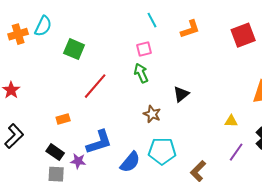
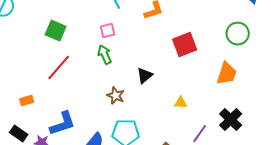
red square: (243, 35) -> (185, 45), moved
green square: (74, 49) -> (56, 31), moved
yellow triangle: (231, 121) -> (181, 103), moved

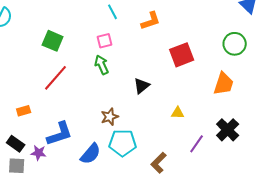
brown star: (116, 96) -> (110, 117), moved, turned 30

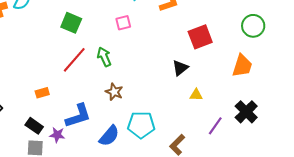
green arrow: (102, 65) -> (104, 57), moved
black triangle: (142, 86) -> (180, 68), moved
brown star: (110, 117) -> (114, 92), moved, turned -30

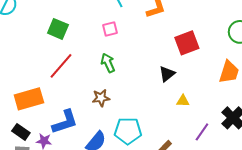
green arrow: (104, 57) -> (108, 63), moved
brown star: (114, 92) -> (101, 98), turned -30
orange rectangle: (42, 93) -> (29, 99), size x2.0

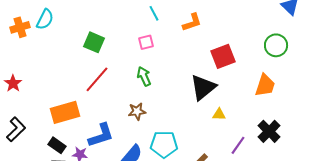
black triangle: (167, 74) -> (203, 87), size x1.6

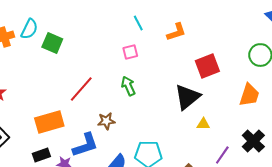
green square: (94, 42) -> (52, 43), moved
brown star: (137, 111) -> (106, 121), moved
black rectangle: (57, 145) -> (41, 155), turned -54

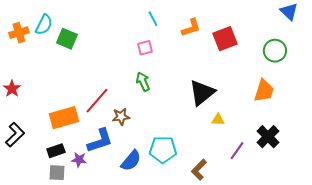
red square: (207, 66) -> (225, 39), moved
red line: (81, 89) -> (97, 101), moved

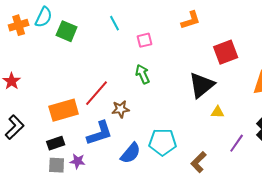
cyan line: (153, 19) -> (115, 23), moved
red square: (225, 39) -> (226, 52), moved
purple star: (79, 160) -> (78, 161), moved

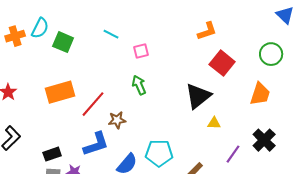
orange L-shape: (191, 20) -> (207, 31), moved
cyan line: (115, 23) -> (111, 34), turned -35
red square: (226, 52) -> (222, 63), turned -30
orange rectangle: (64, 110) -> (60, 92), moved

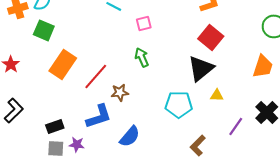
green square: (63, 42) -> (44, 30), moved
red square: (222, 63) -> (211, 37), moved
orange rectangle: (60, 92) -> (63, 64), turned -40
cyan pentagon: (159, 153) -> (179, 104), moved

